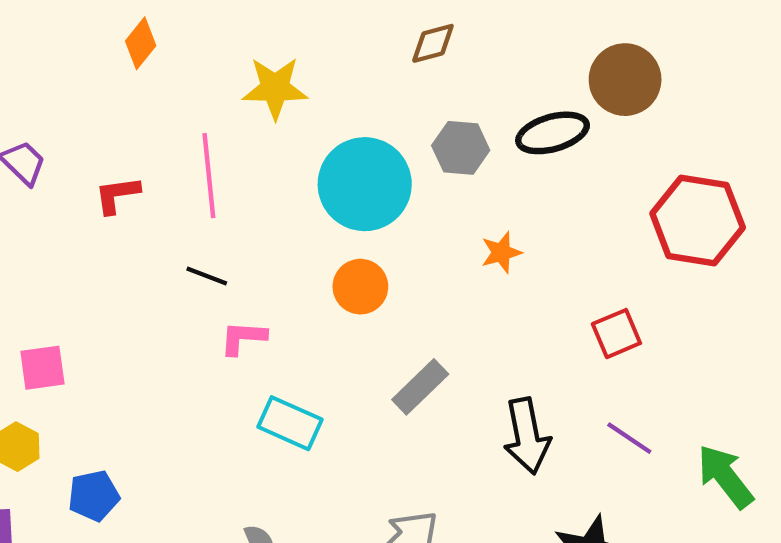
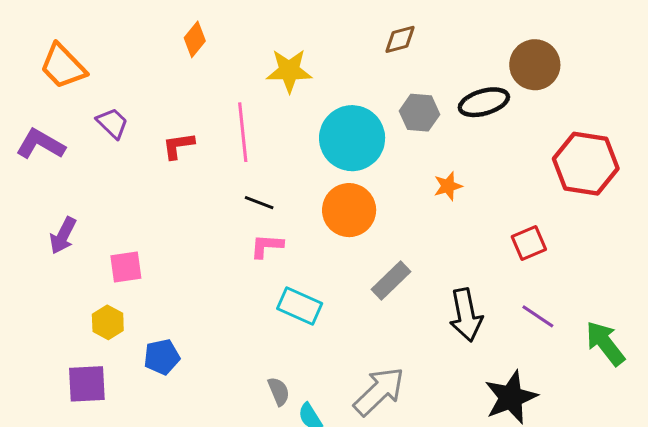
black line: (207, 276) -> (259, 203), moved
orange circle: (360, 287) -> (349, 210), size x1.4

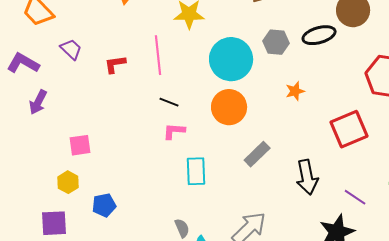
purple arrow: (63, 236) -> (38, 102), moved
red square: (529, 243) -> (349, 129), size x1.6
cyan rectangle: (300, 306) -> (196, 171), turned 64
purple line: (538, 316) -> (355, 197), moved

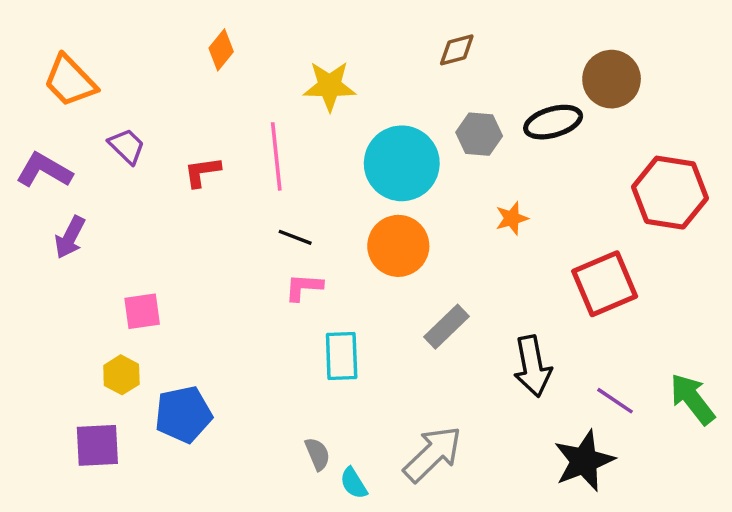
blue pentagon: (104, 205) -> (183, 414), size x1.4

